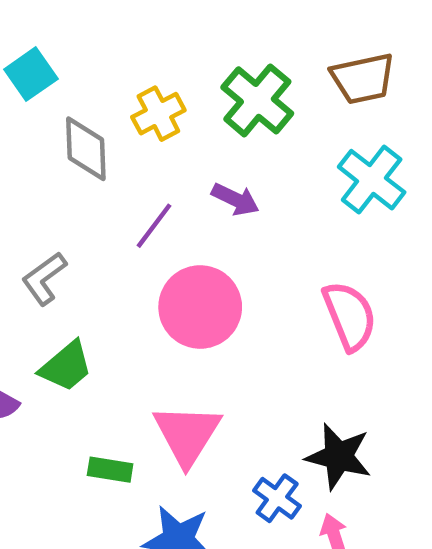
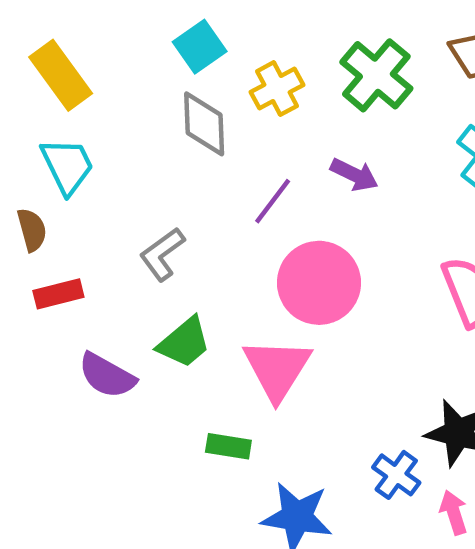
cyan square: (31, 74) -> (200, 47), moved
pink triangle: (187, 434) -> (277, 369), moved

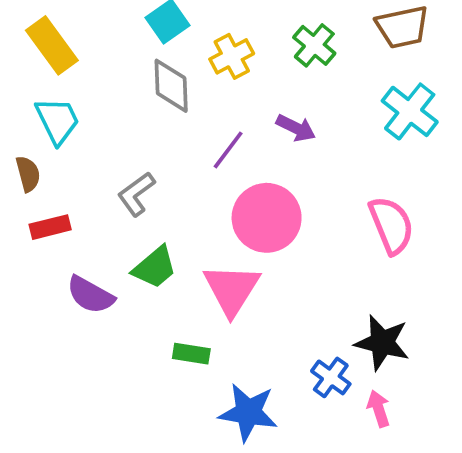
green cross: (376, 75) -> (314, 45), size x0.7

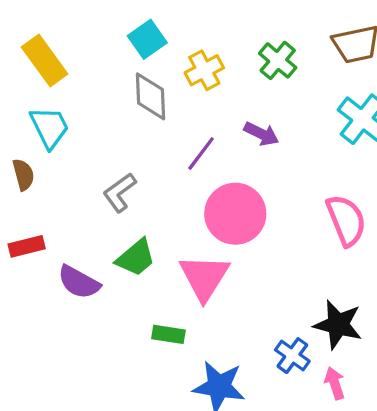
red rectangle: (50, 227) -> (27, 246), moved

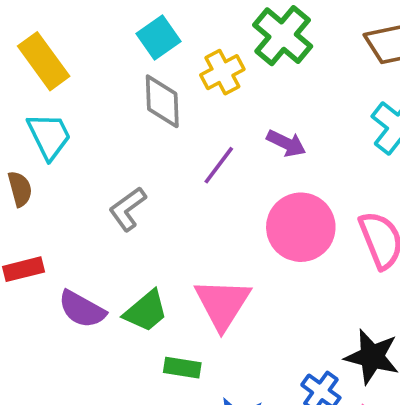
green cross: (278, 60) -> (283, 36), moved, size x1.4
pink circle: (235, 214) -> (301, 227), moved
green trapezoid: (136, 258) -> (146, 311), moved

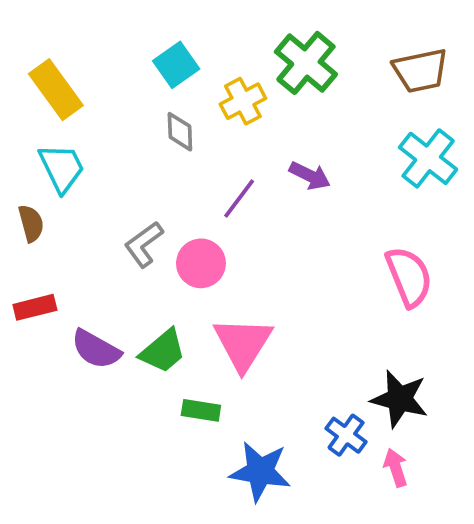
gray diamond: (162, 101) -> (180, 132), size x0.7
pink circle: (301, 227) -> (201, 263), moved, size x0.7

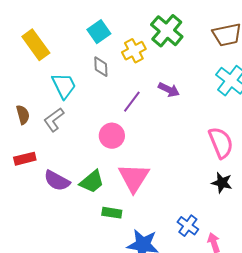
cyan trapezoid: (62, 168) -> (64, 86), moved
gray L-shape: (144, 244) -> (54, 120), moved
black star: (399, 399) -> (222, 183), moved, size x0.7

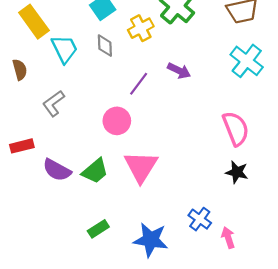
cyan trapezoid: (64, 86) -> (64, 49), moved
brown semicircle: (23, 115) -> (20, 70), moved
green rectangle: (112, 213) -> (98, 229), moved, turned -42

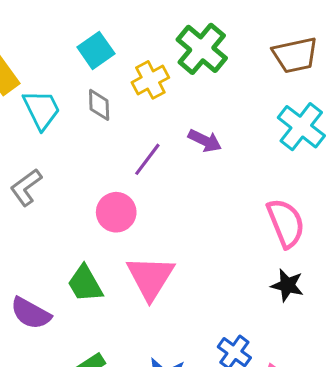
purple semicircle: (57, 170) -> (31, 313), moved
green trapezoid: (95, 171) -> (85, 284), turned 100

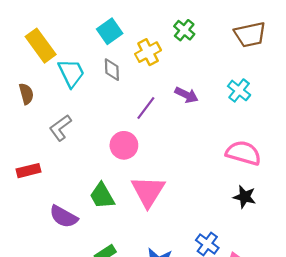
green cross: (202, 49) -> (184, 30), size x0.6
cyan cross: (301, 127) -> (239, 90), moved, size x0.7
pink semicircle: (286, 223) -> (243, 153), turned -52

